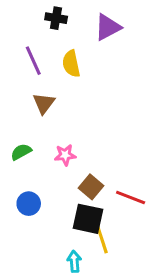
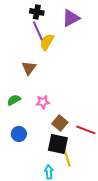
purple line: (33, 61) -> (38, 31), moved
yellow semicircle: (71, 64) -> (47, 42), turned 42

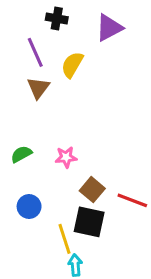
purple line: (38, 31) -> (35, 52), moved
brown triangle: (29, 68) -> (38, 88), moved
yellow line: (67, 157) -> (64, 239), moved

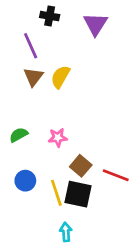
purple triangle: (109, 28) -> (96, 24), turned -30
yellow semicircle: (72, 65) -> (60, 77), moved
yellow line: (64, 239) -> (56, 193), moved

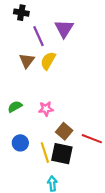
black cross: (50, 16) -> (21, 13), moved
purple triangle: (96, 24) -> (64, 29), moved
purple line: (31, 46) -> (38, 36), moved

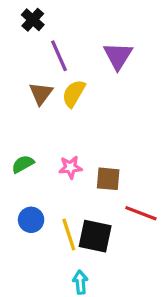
black cross: (21, 13) -> (33, 20), turned 32
purple triangle: (64, 29) -> (118, 56), moved
brown square: (64, 131) -> (108, 179), moved, turned -35

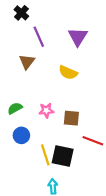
yellow semicircle: (74, 94) -> (68, 72), moved, turned -96
blue circle: (31, 220) -> (21, 135), moved

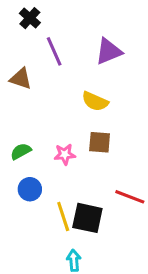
purple triangle: (78, 37) -> (109, 51), turned 36
brown triangle: (27, 62) -> (21, 79), moved, turned -49
brown square: (71, 118) -> (100, 142), moved

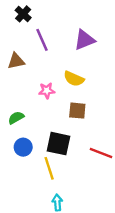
brown triangle: (21, 79) -> (16, 61), turned -30
pink star: (65, 154) -> (47, 91), moved
black square: (87, 218) -> (59, 144), moved

